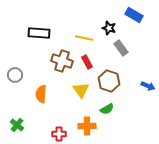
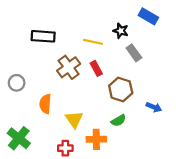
brown cross: (62, 61) -> (69, 67), turned 35
blue arrow: (148, 86) -> (154, 107), moved
yellow triangle: (81, 90) -> (74, 119), moved
green cross: (17, 125) -> (19, 138), size x1.5

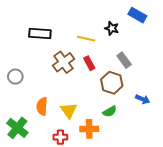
gray rectangle: (134, 53) -> (124, 60), moved
orange semicircle: (45, 104) -> (42, 106), moved

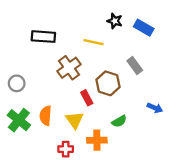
blue rectangle: (137, 15) -> (144, 28), moved
black star: (112, 28) -> (115, 21), moved
red rectangle: (89, 63) -> (87, 98), moved
brown hexagon: (112, 83) -> (108, 83), moved
green cross: (17, 128) -> (19, 120), moved

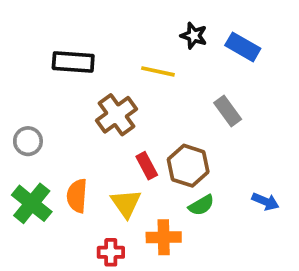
brown hexagon: (108, 83) -> (188, 166), moved
blue arrow: (155, 108) -> (265, 201), moved

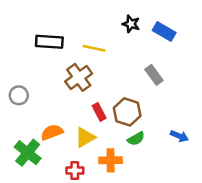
yellow line: (158, 71) -> (94, 48), moved
orange semicircle: (77, 196) -> (52, 132), turned 65
green cross: (32, 203) -> (28, 153), moved
yellow triangle: (126, 203) -> (85, 137), turned 35

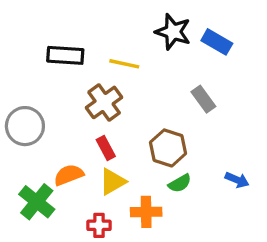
black star: (131, 24) -> (173, 32), size x1.5
gray circle: (19, 95) -> (25, 126), size x1.5
red rectangle: (99, 112) -> (106, 148), moved

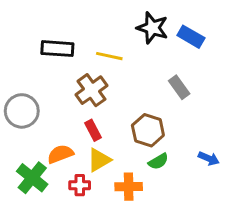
red cross: (99, 225) -> (80, 185), moved

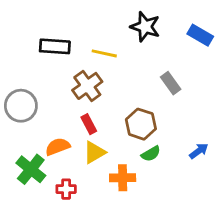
blue rectangle: (191, 37) -> (200, 35), moved
blue arrow: (209, 158) -> (199, 151), turned -60
red cross: (80, 185) -> (66, 189), moved

